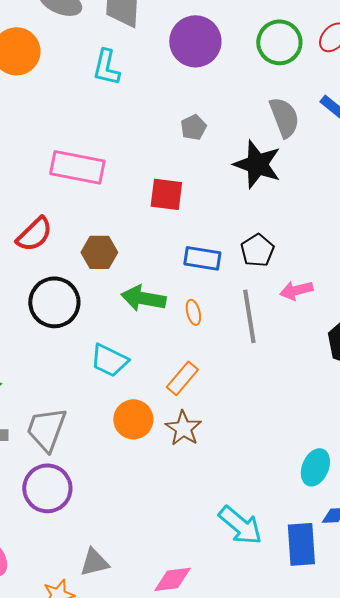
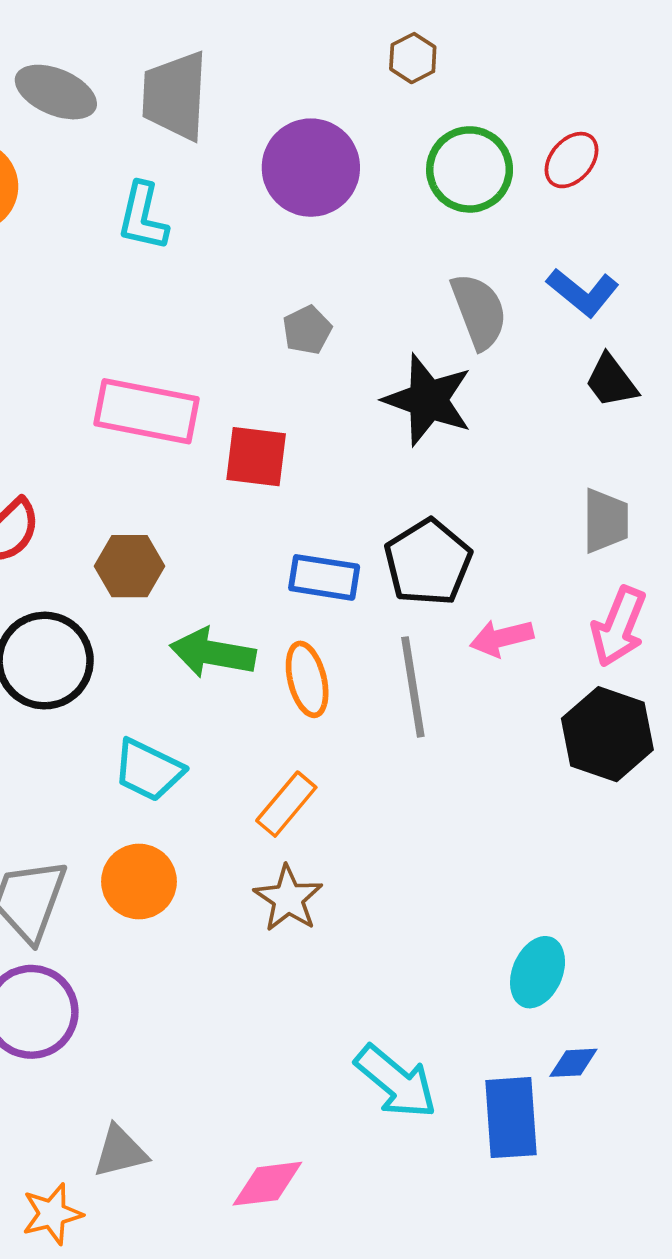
pink rectangle: (77, 167) -> (147, 411), moved
black pentagon: (257, 250) -> (428, 562), size x1.4
orange ellipse: (193, 312) -> (307, 679), size x1.5
orange circle: (133, 419) -> (139, 882), moved

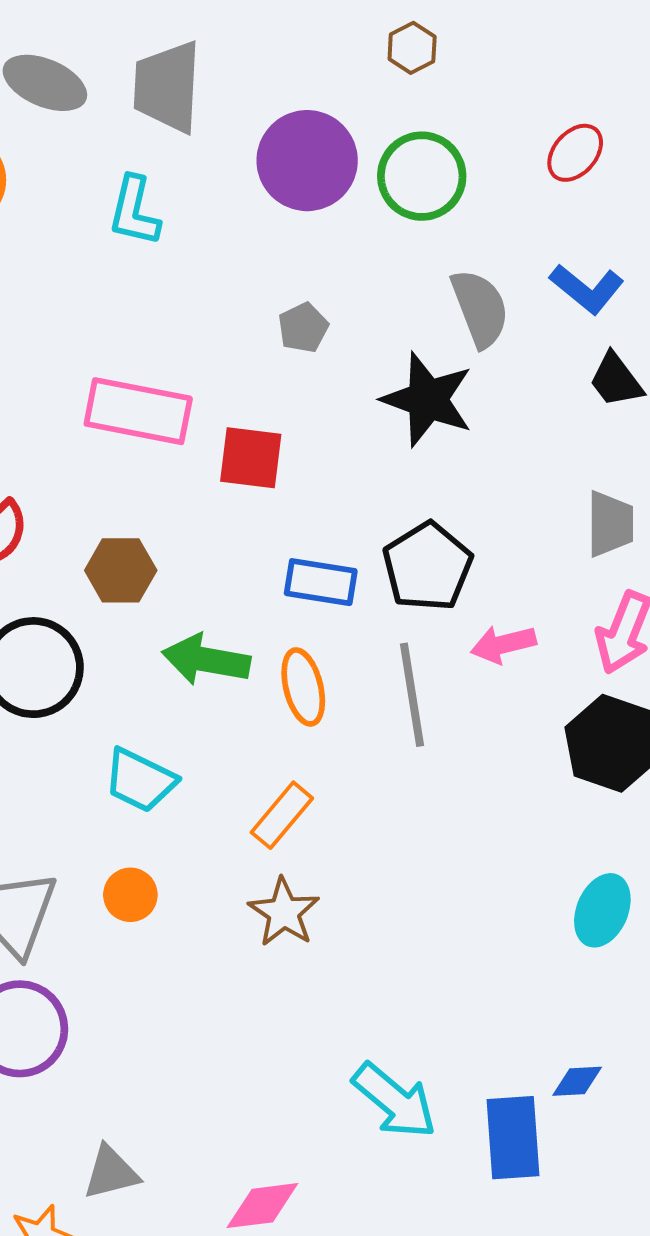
green circle: (470, 169) -> (422, 176), moved
orange circle: (139, 882) -> (130, 895), size x0.7
cyan ellipse: (538, 972) -> (602, 910), moved

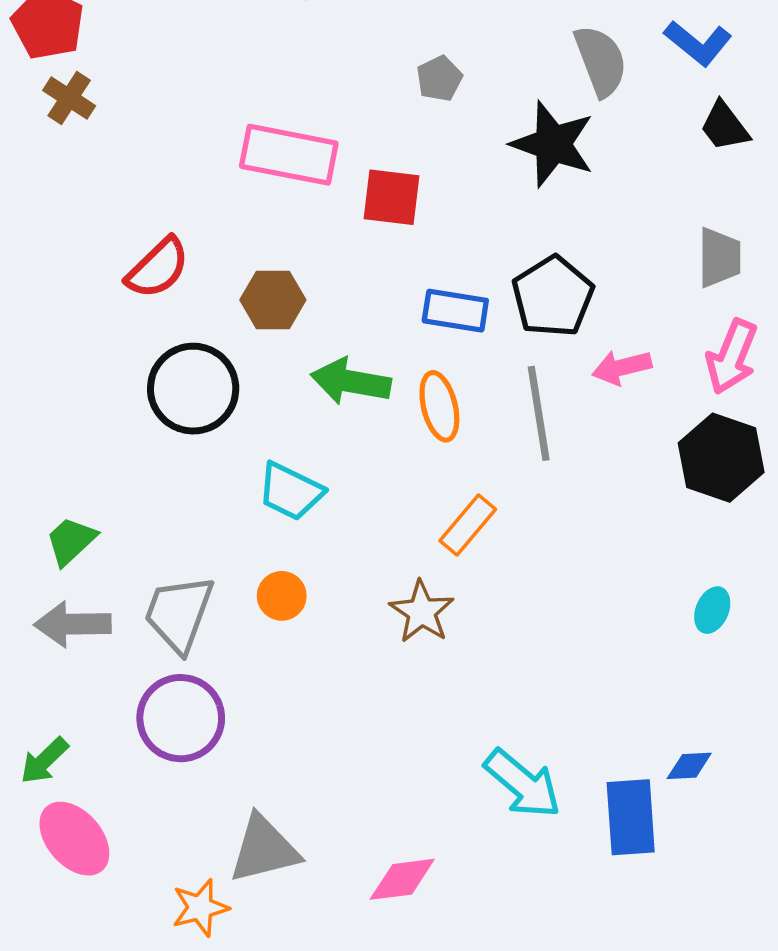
orange rectangle: (282, 815) -> (468, 525), moved
cyan ellipse: (602, 910) -> (712, 610), size x0.7
gray triangle: (111, 1173) -> (264, 849), size x1.4

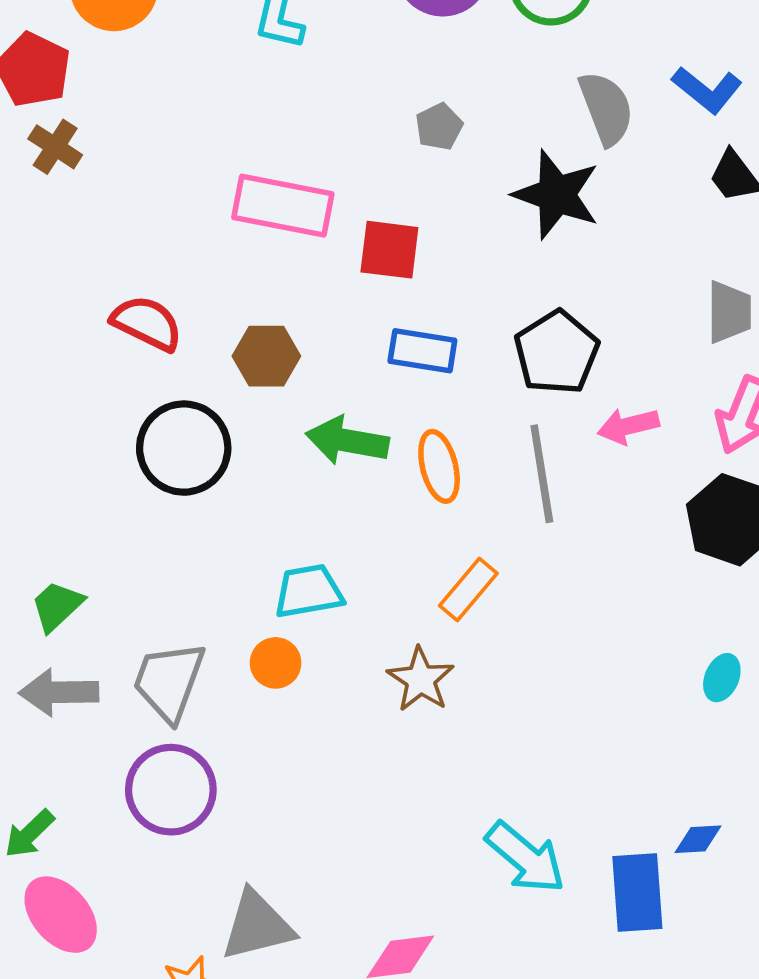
red semicircle: (158, 268) -> (147, 323), turned -110
blue rectangle: (455, 311) -> (422, 351), moved
cyan trapezoid: (291, 491) -> (309, 591), moved, turned 144

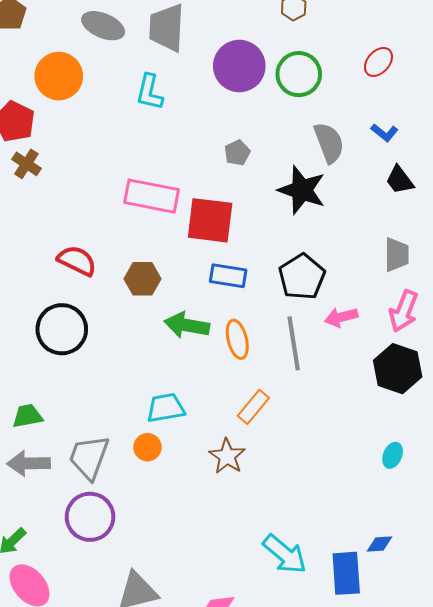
blue L-shape: (707, 90) -> (384, 133), size x0.7
red square: (389, 250) -> (210, 220), size x1.4
black circle: (184, 448) -> (62, 329), moved
green trapezoid: (57, 606) -> (27, 416), turned 32

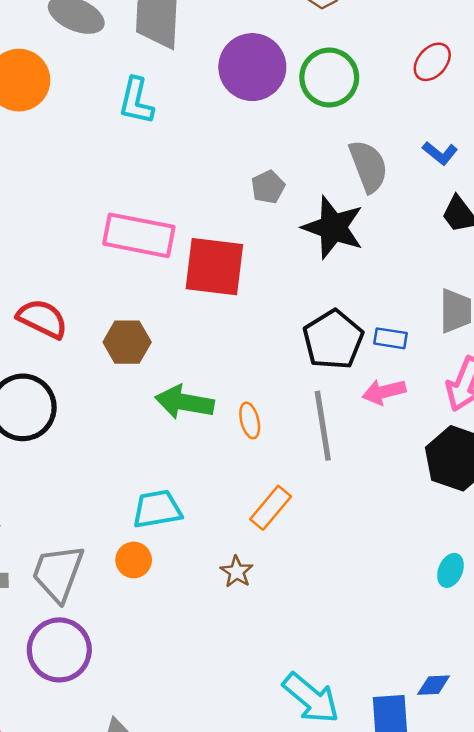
gray pentagon: (237, 153) -> (268, 187), moved
blue rectangle: (228, 276) -> (391, 338), moved, size x0.7
orange ellipse: (237, 339) -> (250, 420), size x0.7
brown star: (227, 456) -> (237, 572), size x0.7

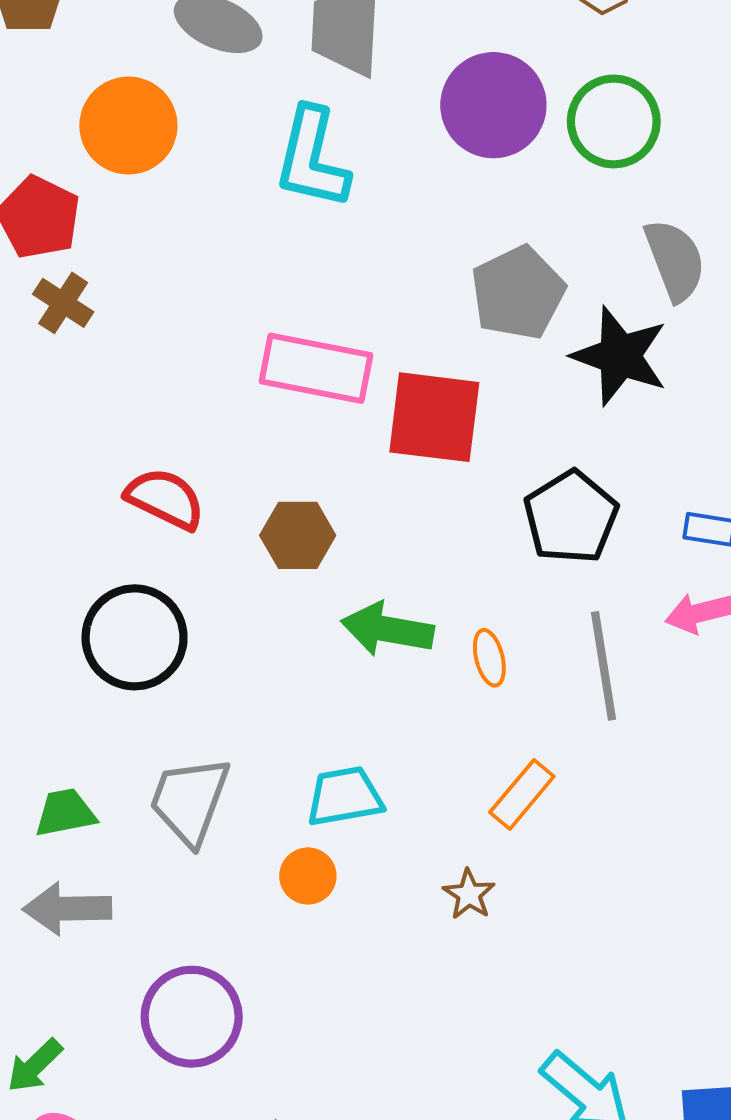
cyan L-shape: (136, 101) -> (312, 158), size x1.4
gray pentagon: (268, 187) -> (518, 293), size x1.8
black pentagon: (333, 340) -> (571, 517), moved
gray trapezoid: (58, 573) -> (190, 801), moved

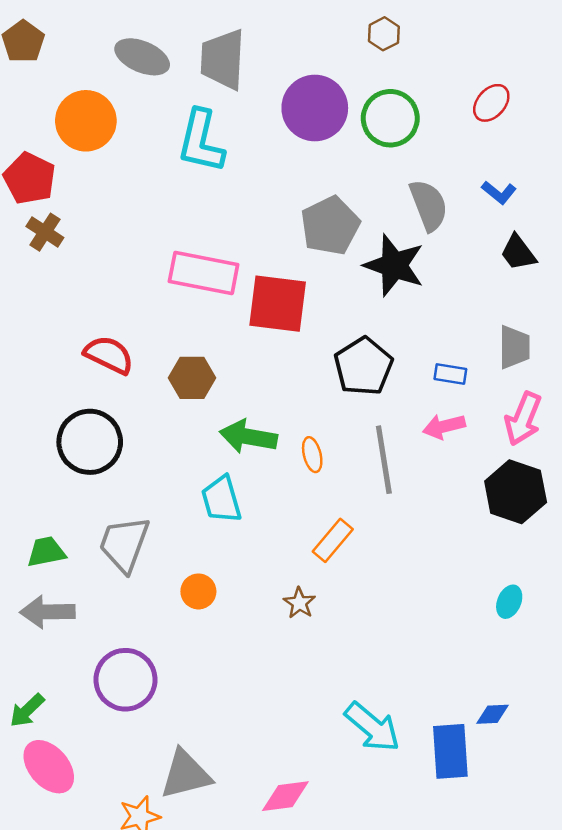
cyan trapezoid: (345, 796) -> (221, 499), moved, turned -96

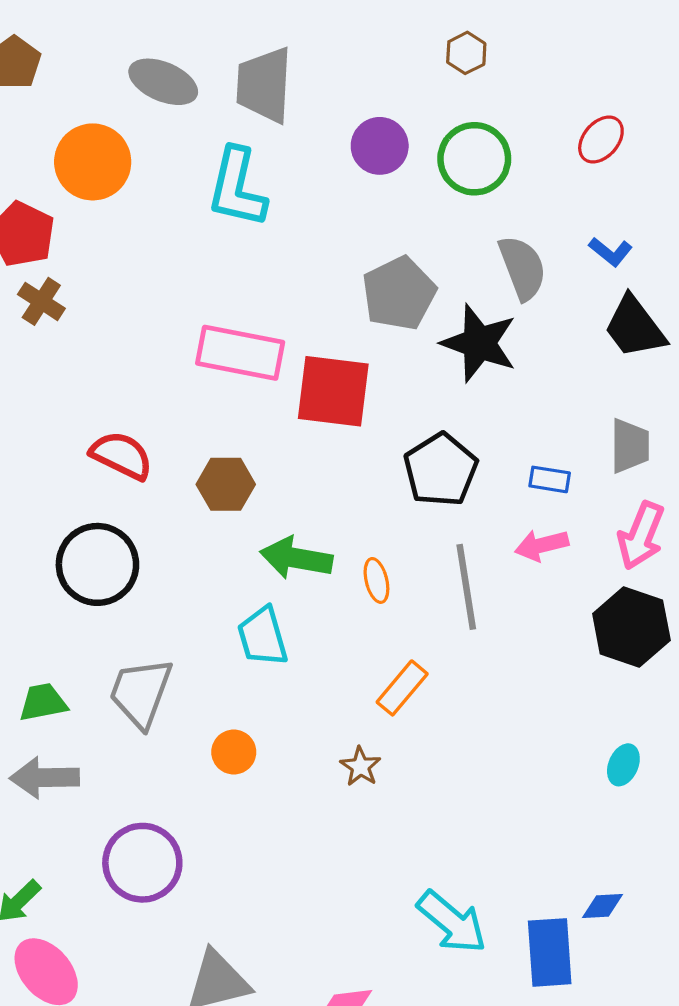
purple circle: (315, 108) -> (380, 146), size x0.7
black trapezoid: (518, 253) -> (635, 327), size x1.4

